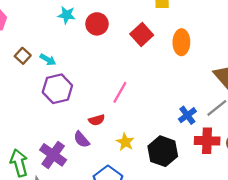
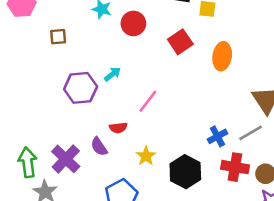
brown square: (23, 56) -> (58, 37), moved, turned 35
cyan arrow: (48, 60) -> (112, 74), moved, turned -77

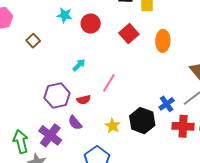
brown square: (58, 37) -> (33, 41), turned -32
purple hexagon: (81, 88) -> (57, 95), moved
red semicircle: (118, 128) -> (84, 100), moved
black hexagon: (185, 172) -> (142, 121), moved

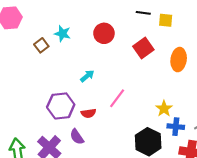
cyan star: (65, 15) -> (62, 34), moved
blue cross: (167, 104) -> (176, 127), turned 35
yellow star: (113, 126) -> (164, 109), moved

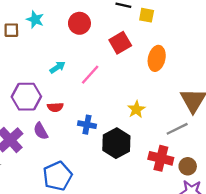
brown square: (41, 45) -> (11, 30), turned 32
pink line: (117, 98) -> (90, 75), moved
blue cross: (176, 127) -> (87, 125), moved

